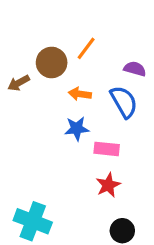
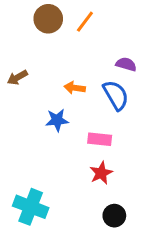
orange line: (86, 48) -> (85, 22), moved
brown circle: (52, 63) -> (48, 19), moved
blue star: (77, 129) -> (57, 120), moved

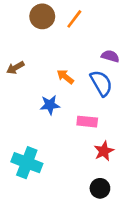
orange arrow: (75, 88) -> (65, 77), turned 30
red star: (101, 173) -> (104, 151), moved
cyan cross: (31, 207) -> (27, 163), moved

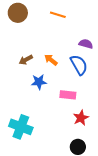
brown circle: (42, 16) -> (18, 13), moved
orange line: (74, 19) -> (58, 15), turned 70
brown arrow: (15, 68) -> (26, 60), moved

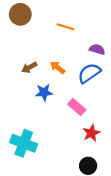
orange line: (58, 15) -> (65, 27), moved
blue semicircle: (79, 65) -> (89, 73), turned -95
pink rectangle: (68, 95) -> (77, 107), turned 35

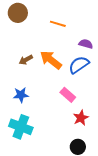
orange arrow: (58, 67) -> (51, 60), size x1.6
blue star: (44, 92) -> (21, 95), moved

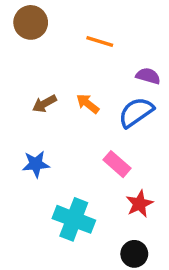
orange arrow: (51, 60) -> (88, 104), size x0.6
cyan cross: (21, 127) -> (74, 219), moved

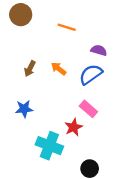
brown arrow: (44, 104) -> (30, 69), turned -35
pink rectangle: (117, 164) -> (88, 109), moved
red star: (139, 204) -> (74, 127), moved

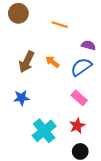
brown arrow: (30, 69) -> (27, 62), size x1.5
red star: (74, 127) -> (77, 126), moved
cyan cross: (49, 146) -> (44, 131), turned 30

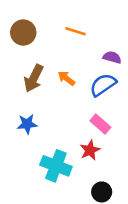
brown circle: (18, 13) -> (23, 33), moved
red star: (77, 126) -> (90, 150), moved
cyan cross: (44, 131) -> (56, 166), turned -30

